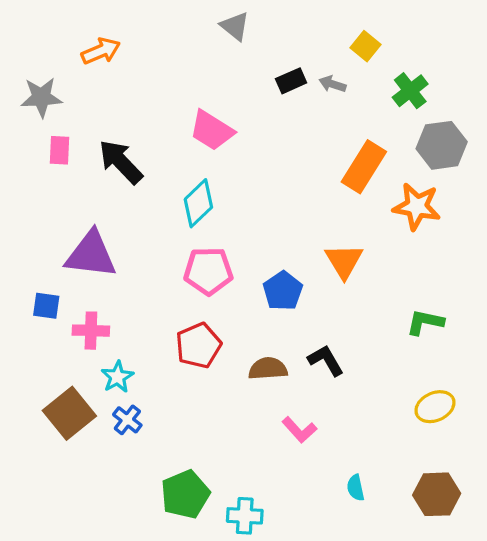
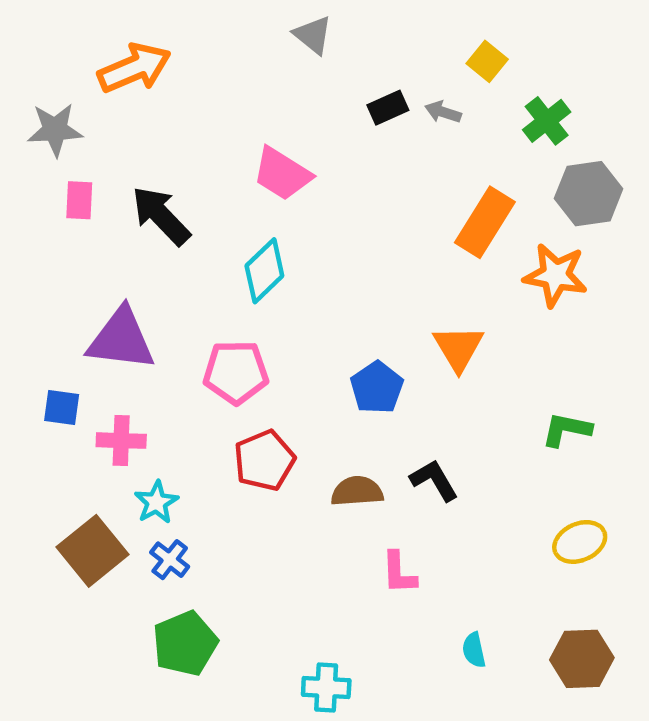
orange arrow: (101, 51) -> (134, 68), size x1.4
pink pentagon: (208, 271) -> (236, 372), moved
pink L-shape: (299, 430) -> (399, 573), turned 40
green pentagon: (185, 494) -> (185, 643), moved

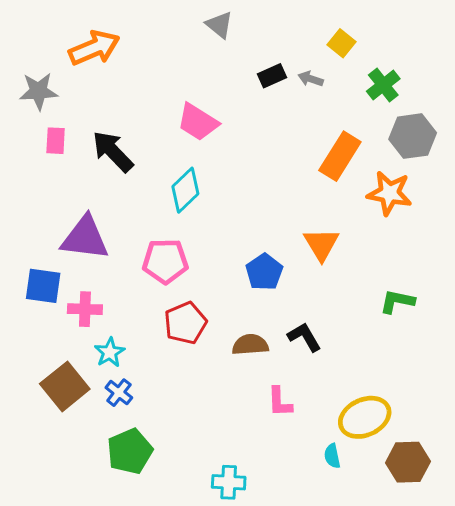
blue square: (62, 407) -> (43, 286), size x1.4
yellow ellipse: (580, 542) -> (365, 417), moved, size x1.4

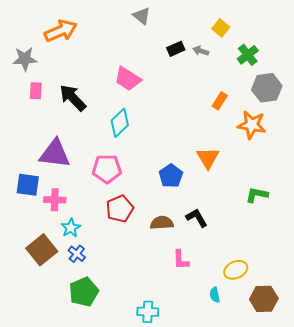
orange rectangle: (340, 156) -> (220, 101), size x0.6
yellow ellipse: (365, 417) -> (236, 270), size x0.7

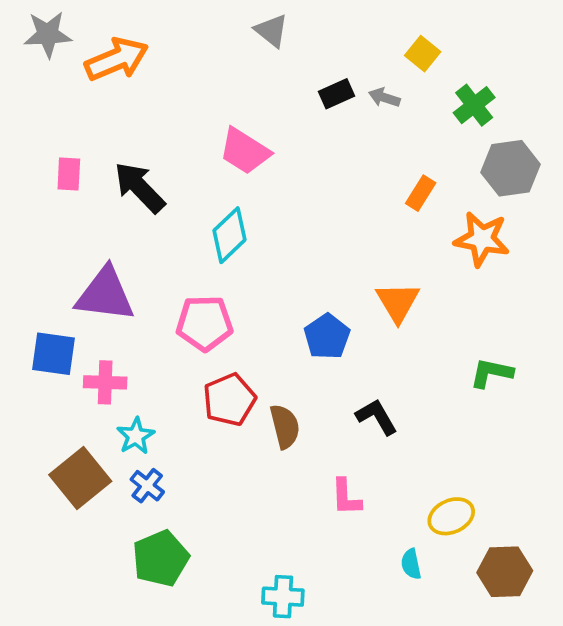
gray star: (25, 59) -> (48, 34), moved
brown semicircle: (162, 223) -> (285, 426), moved, turned 80

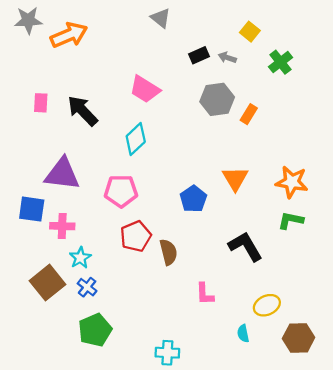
gray hexagon: (510, 168) -> (217, 99), moved
orange star: (482, 239) -> (292, 182), moved
black L-shape: (377, 417) -> (245, 246), moved, size x1.4

